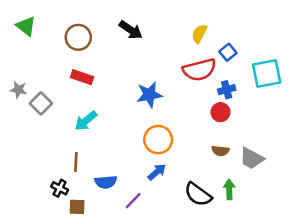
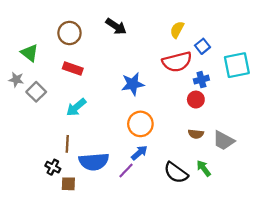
green triangle: (26, 26) -> (30, 53), moved
blue semicircle: (106, 182) -> (94, 162), size x1.5
green arrow: (229, 189) -> (204, 168), turned -35
purple line: (133, 201) -> (126, 170), moved

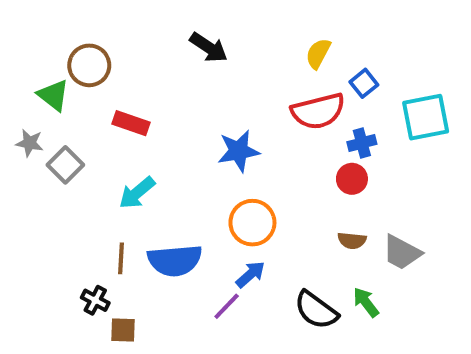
brown circle: (69, 33) -> (89, 65), moved
blue semicircle: (94, 162) -> (175, 260), moved

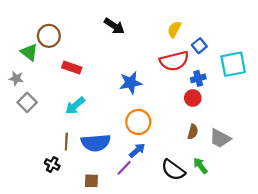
gray square: (65, 165) -> (27, 102), moved
brown semicircle: (352, 241) -> (193, 132), turned -80
brown square: (123, 330) -> (91, 181), moved

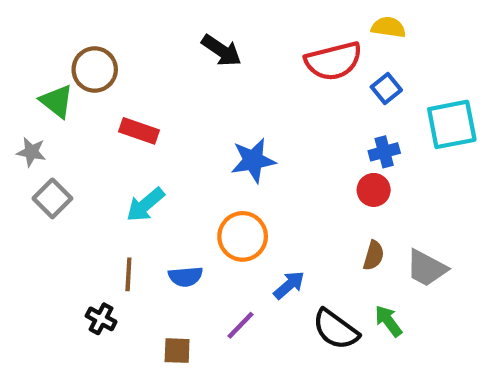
yellow semicircle: (174, 29) -> (388, 27), moved, turned 70
red semicircle: (174, 61) -> (333, 61), moved
orange circle: (138, 122) -> (243, 236), moved
blue semicircle: (96, 143) -> (186, 277), size x0.6
blue arrow: (137, 150) -> (289, 285), moved

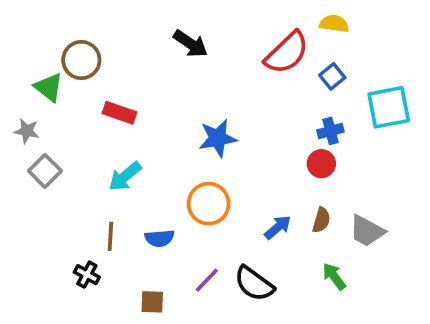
red semicircle: (333, 61) -> (287, 53), turned -30
blue arrow: (289, 285) -> (278, 227), moved
black semicircle: (336, 329) -> (254, 284), moved

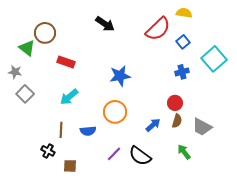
cyan square: (389, 107) -> (214, 59), turned -30
red circle: (321, 164) -> (175, 103), moved
brown square: (152, 302) -> (70, 166), moved

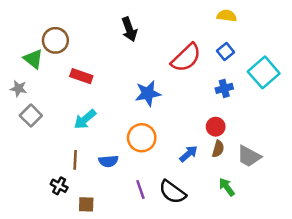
black arrow: (105, 24) -> (129, 29), turned 36
red semicircle: (158, 29) -> (186, 58), moved
purple line: (114, 154) -> (140, 190), turned -63

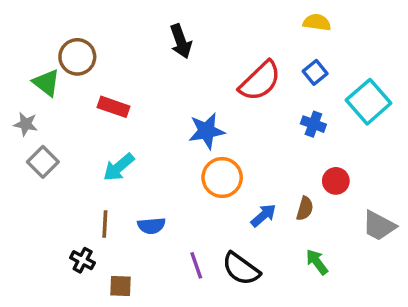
blue cross: (224, 88) -> (313, 124), turned 35
red circle: (216, 127) -> (336, 181), moved
orange circle: (142, 138) -> (222, 177), moved
gray trapezoid: (249, 156) -> (379, 226), moved

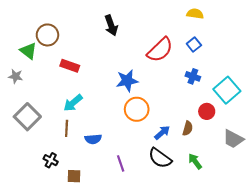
cyan square: (369, 102) -> (227, 90), moved
gray square: (43, 162) -> (27, 117), moved, size x1.4
brown line: (105, 224) -> (67, 128), moved
black semicircle: (241, 269) -> (160, 158), moved

